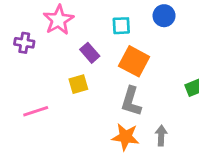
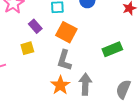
gray arrow: (161, 136) -> (85, 84), size x1.5
orange star: (126, 137) -> (60, 85), turned 30

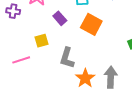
yellow square: (27, 48) -> (42, 41), moved
gray L-shape: (64, 60) -> (67, 58), moved

